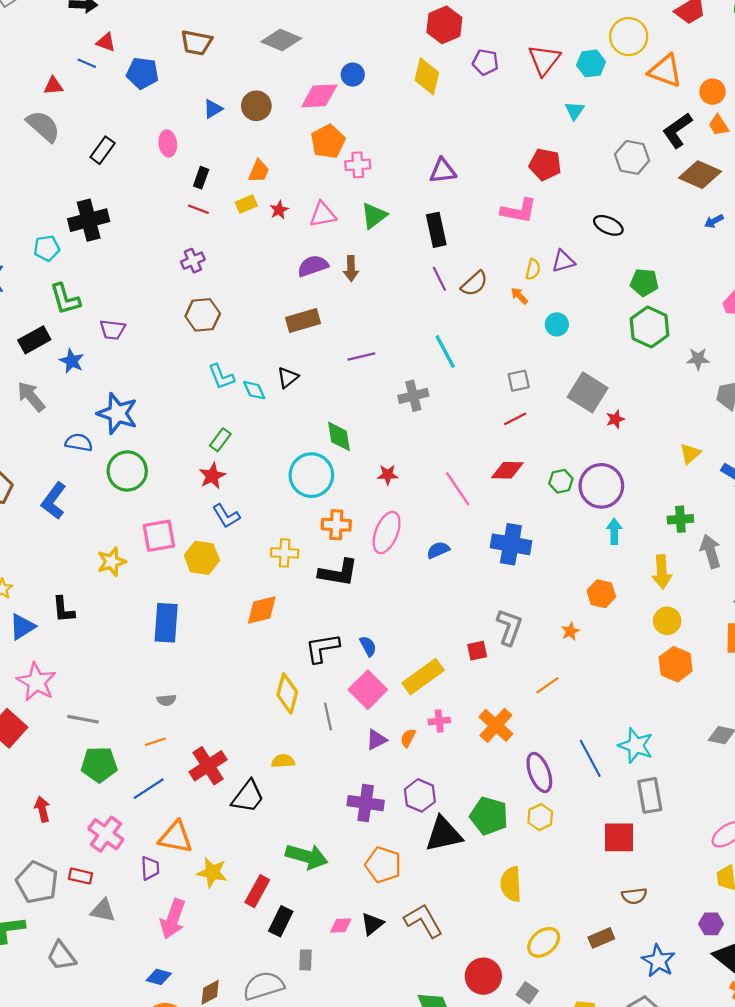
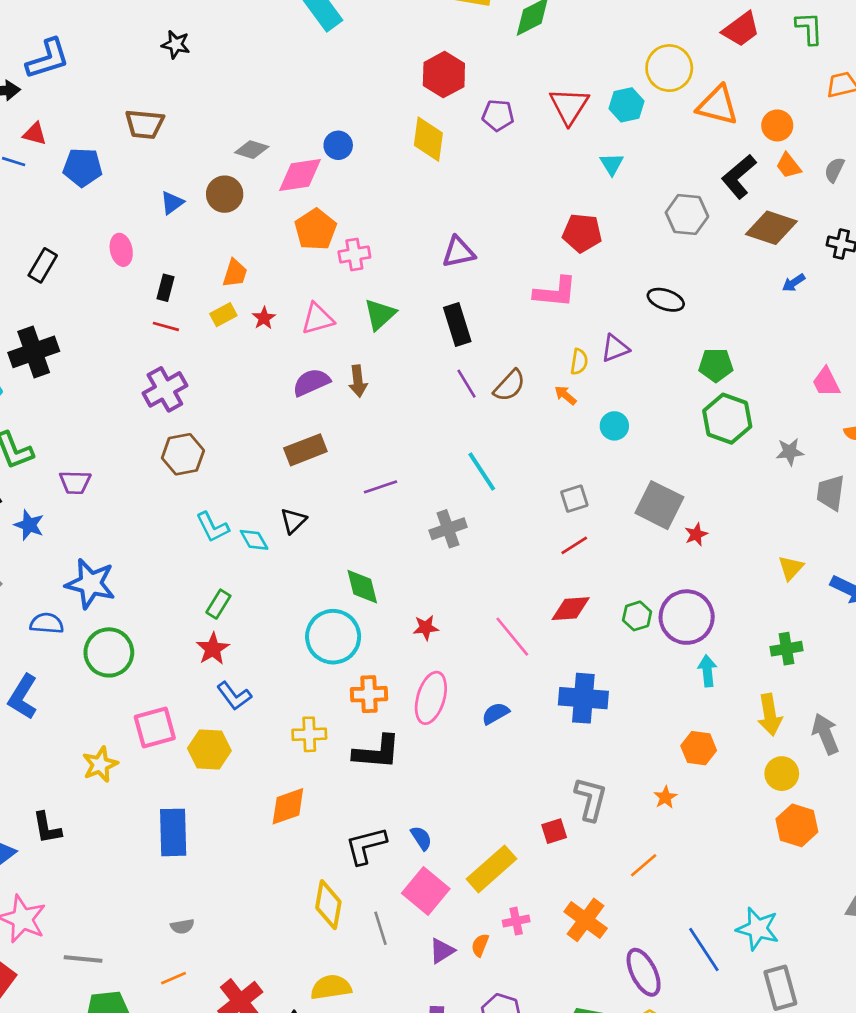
gray diamond: (281, 40) -> (252, 150), moved, size x0.7
purple cross: (193, 261) -> (165, 389), size x1.5
gray arrow: (710, 551) -> (825, 734), moved
yellow semicircle: (283, 761) -> (331, 987), size x1.4

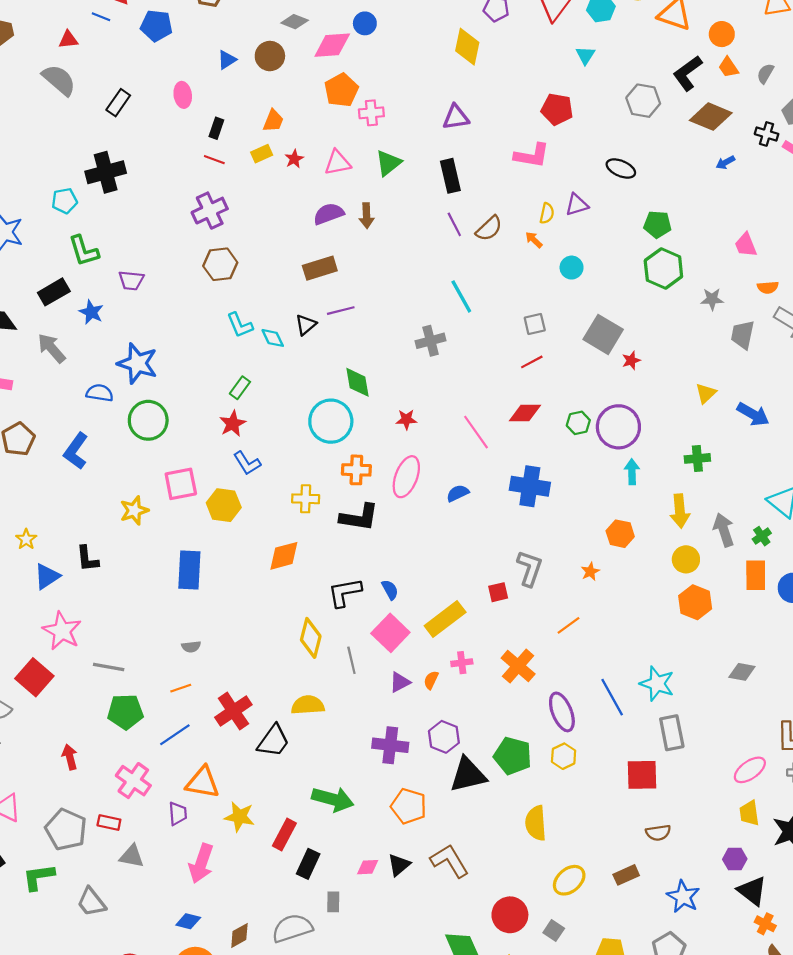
yellow diamond: (428, 139) -> (467, 47), moved
purple line: (380, 487) -> (341, 311), moved

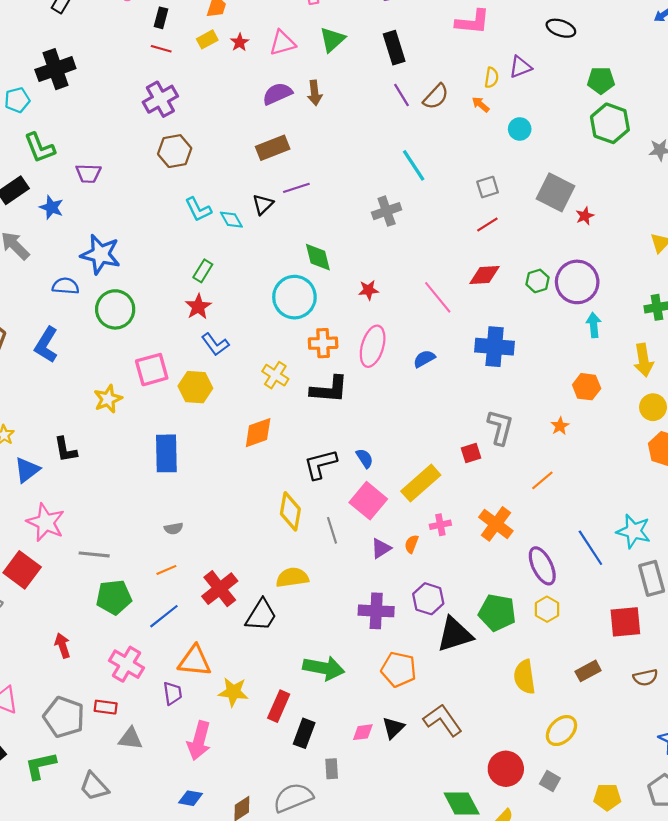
yellow cross: (306, 499) -> (275, 375), turned 35
brown rectangle: (626, 875) -> (588, 671), moved

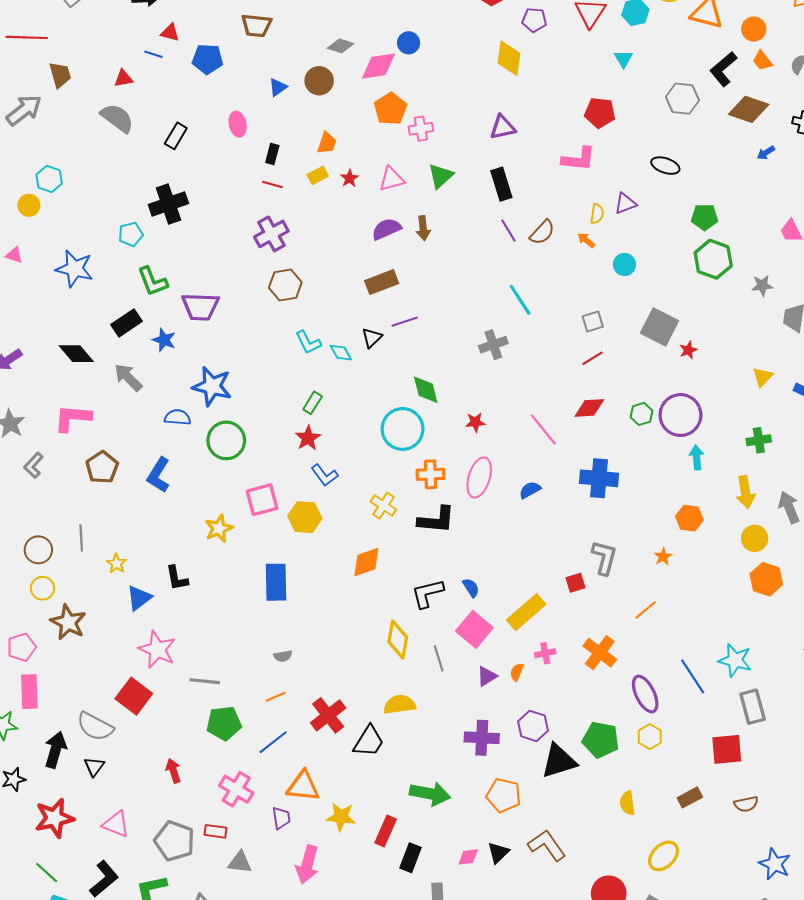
purple trapezoid: (88, 173) -> (200, 307), size x1.5
yellow semicircle: (525, 677) -> (627, 803), size x0.7

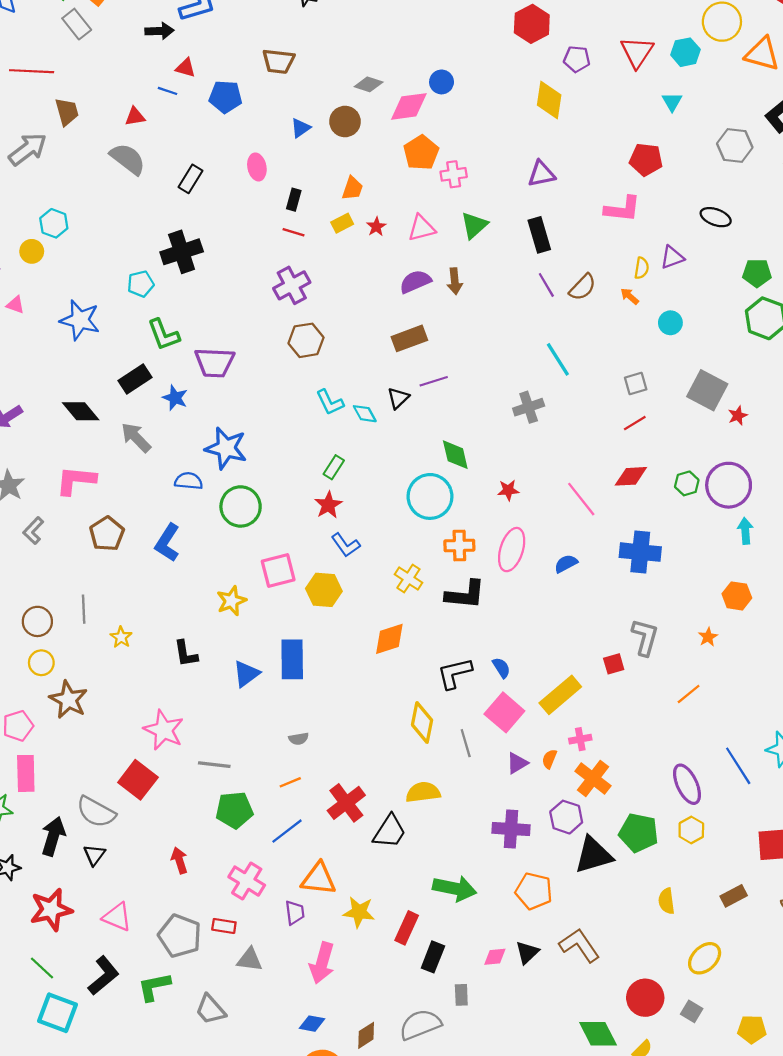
blue triangle: (139, 598) -> (246, 674), moved
orange cross: (600, 653) -> (593, 778), moved

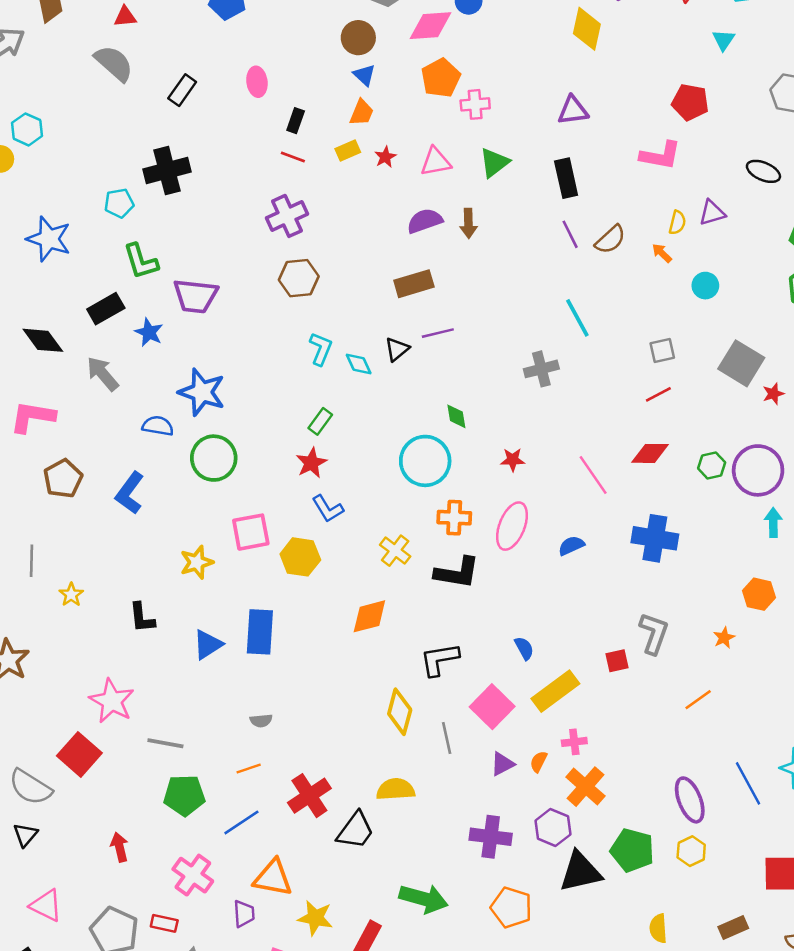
blue triangle: (301, 128) -> (364, 75), moved, turned -45
cyan L-shape: (330, 402) -> (321, 349), turned -136
green diamond: (455, 455) -> (456, 416), size x0.7
blue semicircle: (501, 668) -> (524, 648), moved

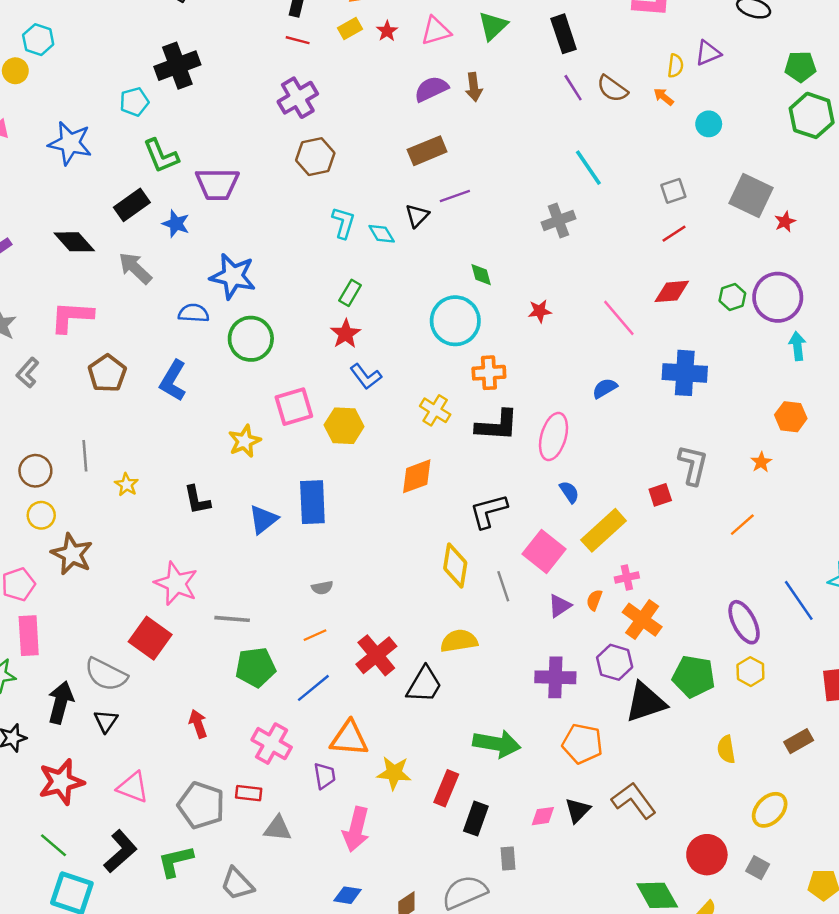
brown semicircle: (610, 239) -> (612, 89), turned 84
pink ellipse: (512, 526) -> (553, 437), moved

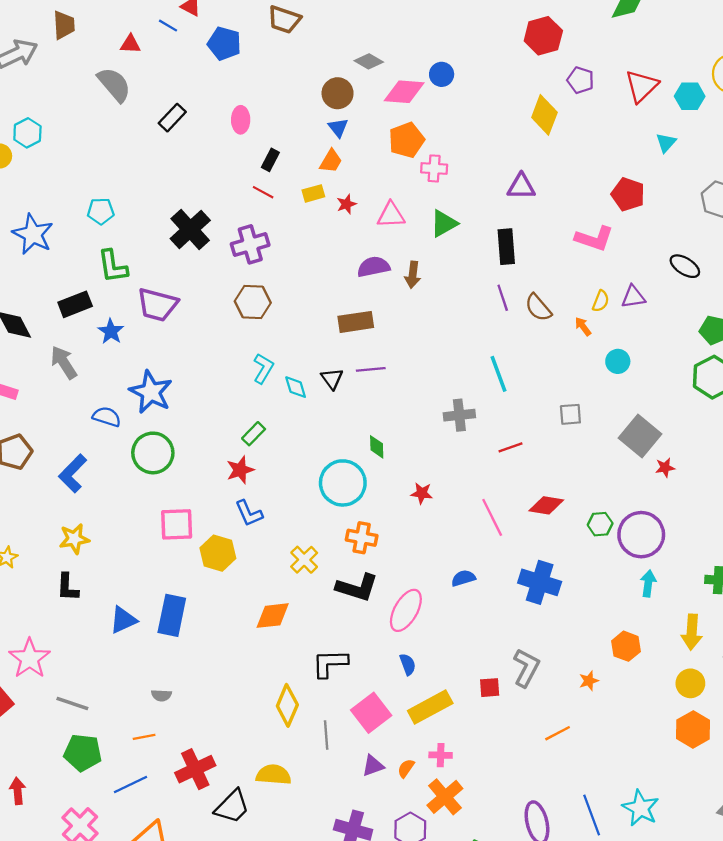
black cross: (177, 66) -> (190, 230), moved, turned -36
black triangle: (417, 216) -> (332, 379), turned -35
red line: (674, 234) -> (511, 447), moved
yellow star: (245, 441) -> (74, 539), moved

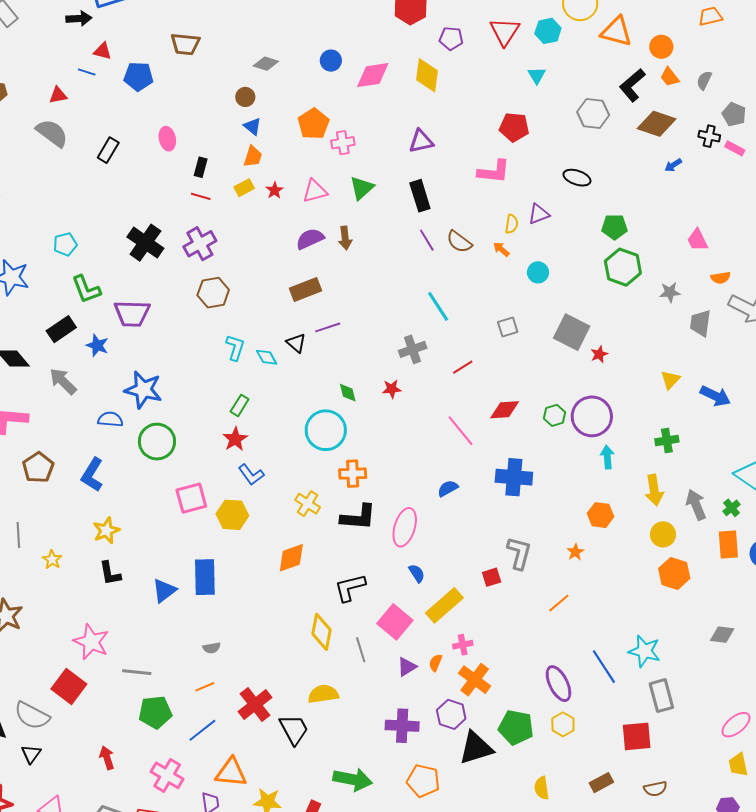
pink diamond: (404, 92) -> (373, 75), moved
brown circle: (338, 93) -> (245, 97), size x0.7
red star: (422, 493) -> (392, 389), moved
black trapezoid: (232, 807) -> (294, 729), turned -60

